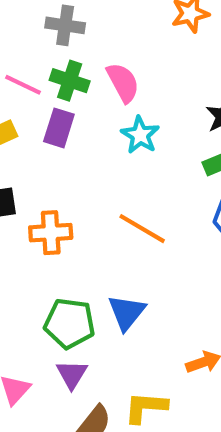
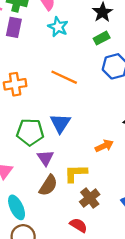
purple triangle: (72, 374) -> (45, 158), moved

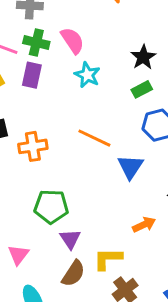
blue triangle: (60, 123) -> (130, 167), moved

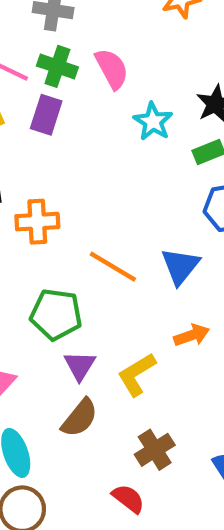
cyan star: (87, 75) -> (153, 122), moved
orange line: (94, 138) -> (113, 267), moved
orange arrow: (144, 225) -> (192, 335), moved
yellow L-shape: (108, 259) -> (137, 374), moved, turned -36

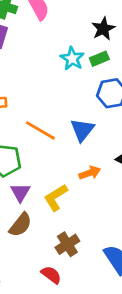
cyan star: (153, 122) -> (72, 59), moved

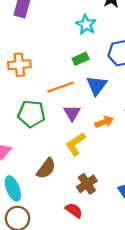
green rectangle: (99, 59) -> (81, 59), moved
orange line: (40, 130) -> (61, 87), turned -48
purple triangle: (20, 192) -> (72, 113), moved

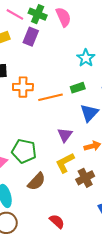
orange line: (61, 87) -> (51, 97), moved
green pentagon: (31, 114) -> (24, 151), moved
brown cross: (87, 184) -> (85, 178), moved

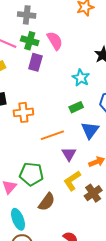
purple rectangle: (31, 37) -> (35, 62), moved
orange line: (51, 97) -> (52, 135), moved

